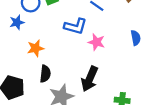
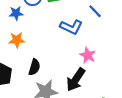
pink star: (96, 42) -> (88, 55), moved
orange star: (36, 48) -> (17, 40), moved

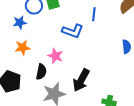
blue line: (95, 11) -> (94, 14), turned 56
pink star: (88, 55) -> (55, 56), moved

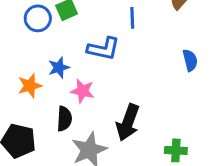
blue star: (20, 23) -> (59, 67), moved

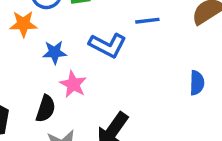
blue line: (132, 18) -> (147, 21), turned 70
orange star: (30, 86) -> (23, 24), moved

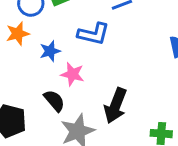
black semicircle: (46, 109) -> (54, 101), turned -45

